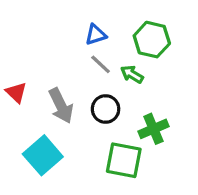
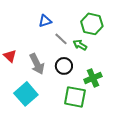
blue triangle: (96, 35) -> (45, 21), moved

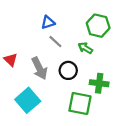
gray line: (61, 39) -> (55, 42), moved
green cross: (93, 78) -> (99, 83), turned 30

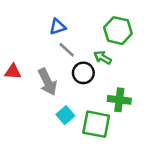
red triangle: (11, 60) -> (13, 72), turned -40
black circle: (68, 70) -> (83, 73), moved
cyan square: (28, 100) -> (65, 115), moved, size x0.6

